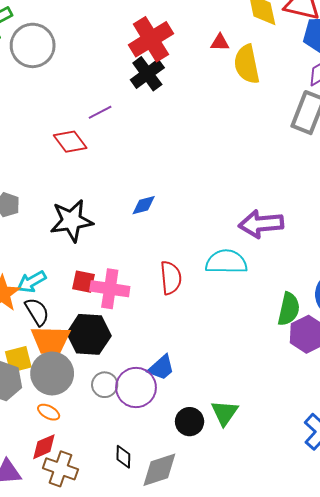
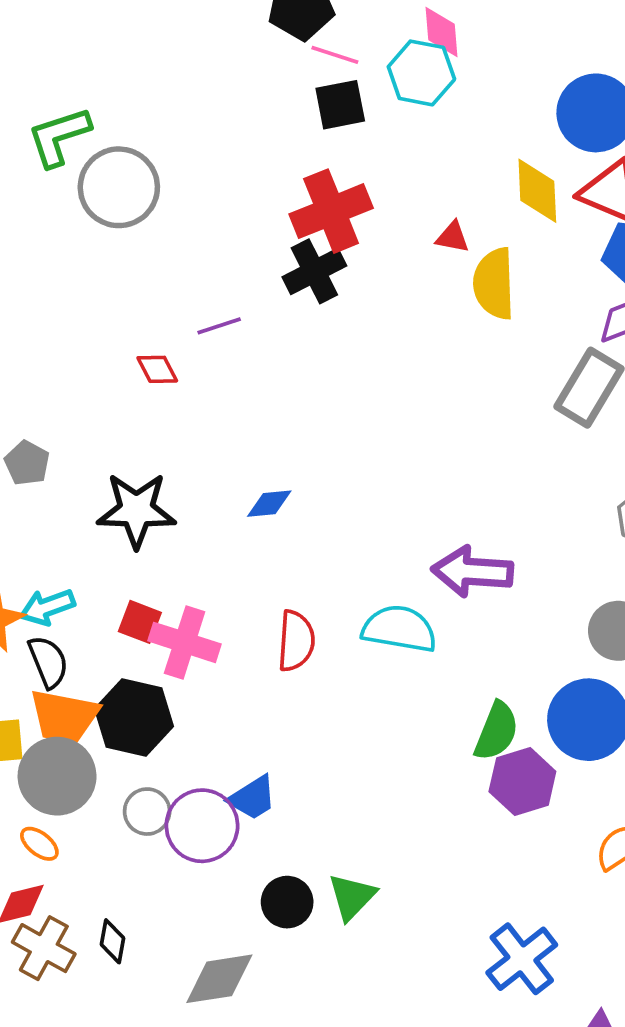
red diamond: (70, 142) -> (157, 369), size x0.7
black diamond: (123, 457) -> (113, 941), moved

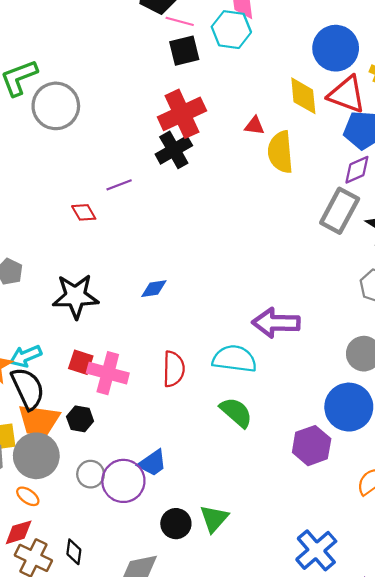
black semicircle: (48, 662) -> (28, 388), size x1.4
black hexagon: (134, 717) -> (80, 419), size x0.6
green semicircle: (496, 731) -> (236, 412), moved, turned -68

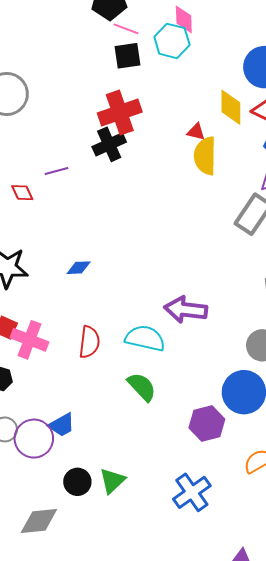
red triangle: (254, 126) -> (196, 132), moved
blue cross: (316, 550) -> (192, 492), moved

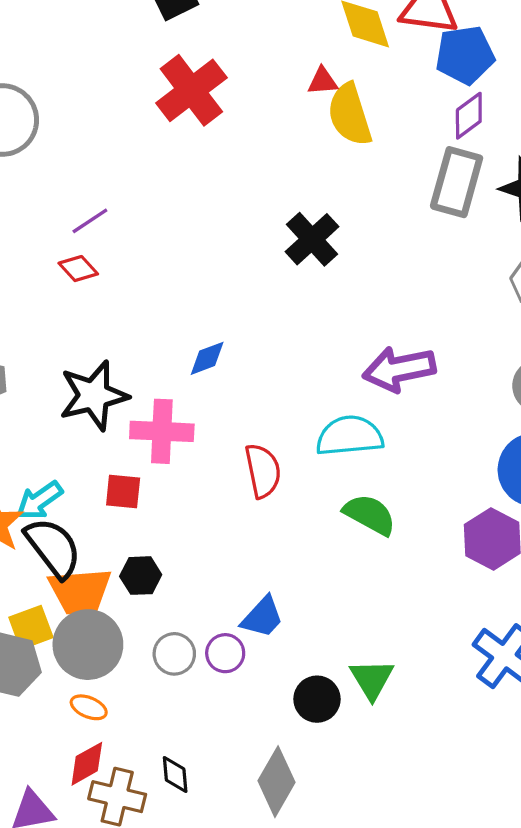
black cross: (109, 144) -> (312, 239), moved
purple line: (57, 171) -> (90, 221), moved
pink cross: (29, 340) -> (162, 431), moved
purple circle: (34, 439) -> (225, 653), size x0.6
gray diamond: (39, 521) -> (276, 782), turned -36

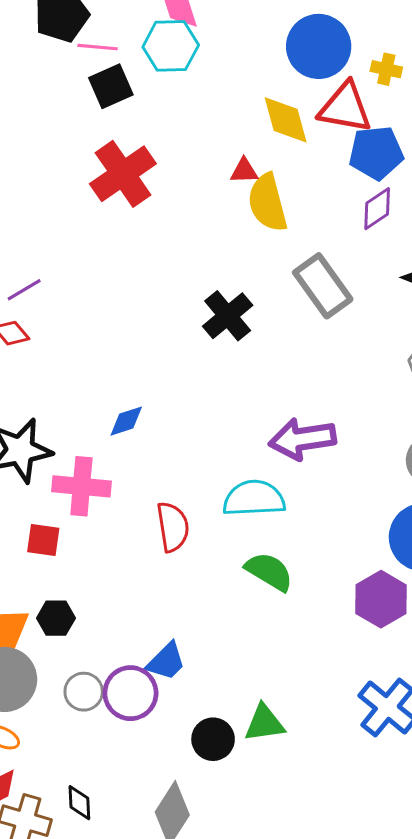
gray rectangle: (457, 182) -> (323, 286), moved, turned -54
purple circle: (225, 653) -> (130, 693), size x1.5
green triangle: (372, 679) -> (264, 723), turned 51

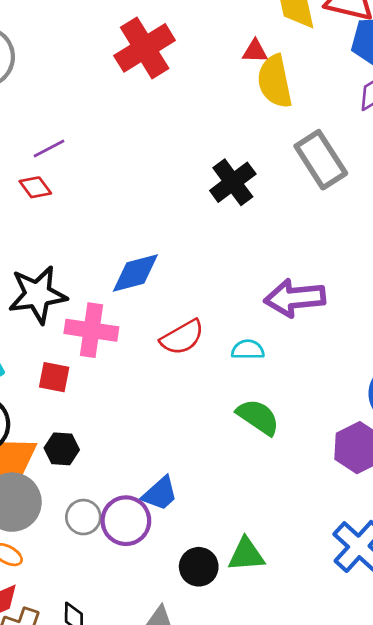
blue diamond: (126, 421) -> (135, 273), size x1.5
cyan semicircle: (254, 498) -> (248, 350), size x0.6
red semicircle: (173, 527) -> (182, 337), moved, turned 66

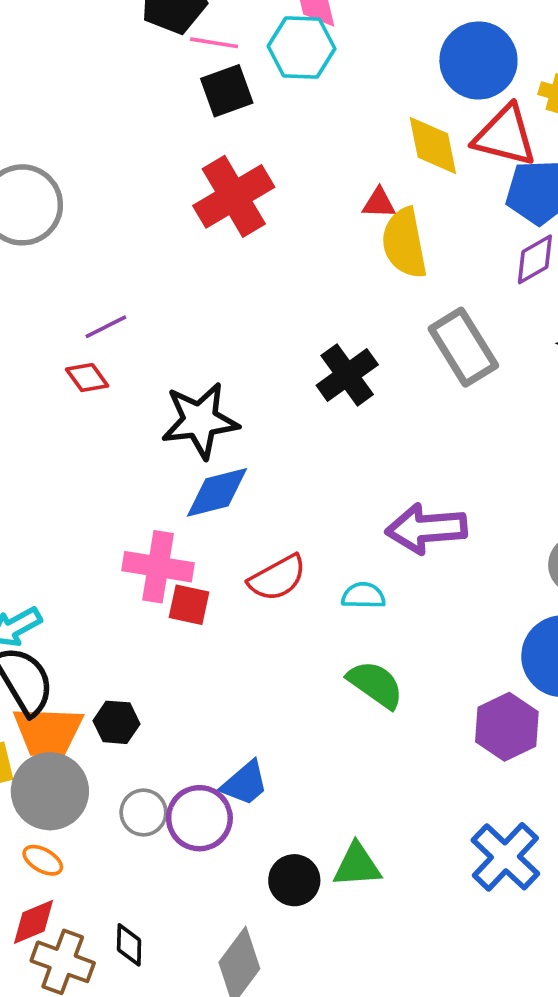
black star: (38, 295) -> (200, 420), moved
red square: (54, 377) -> (189, 605), moved

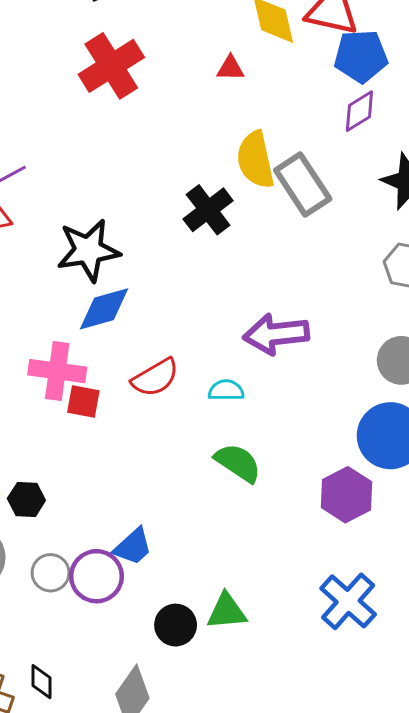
yellow semicircle: (404, 243) -> (255, 160), moved

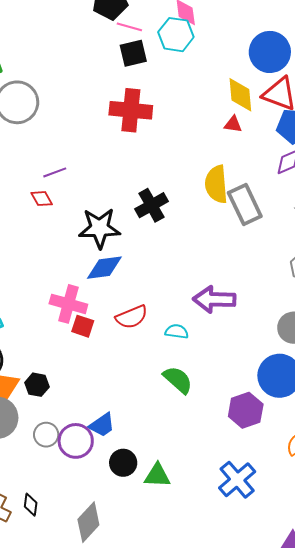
red cross: (111, 66) -> (131, 110), turned 30
red triangle: (230, 68) -> (233, 124), moved
black cross: (208, 210) -> (151, 205), moved
black circle: (176, 625) -> (123, 463), moved

